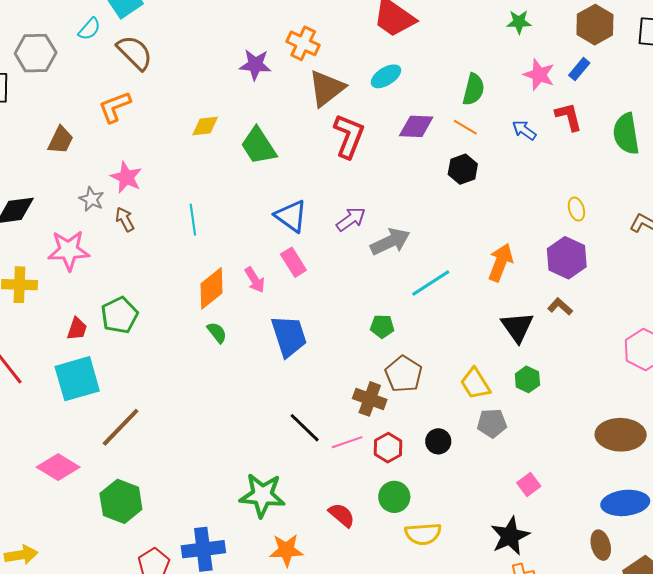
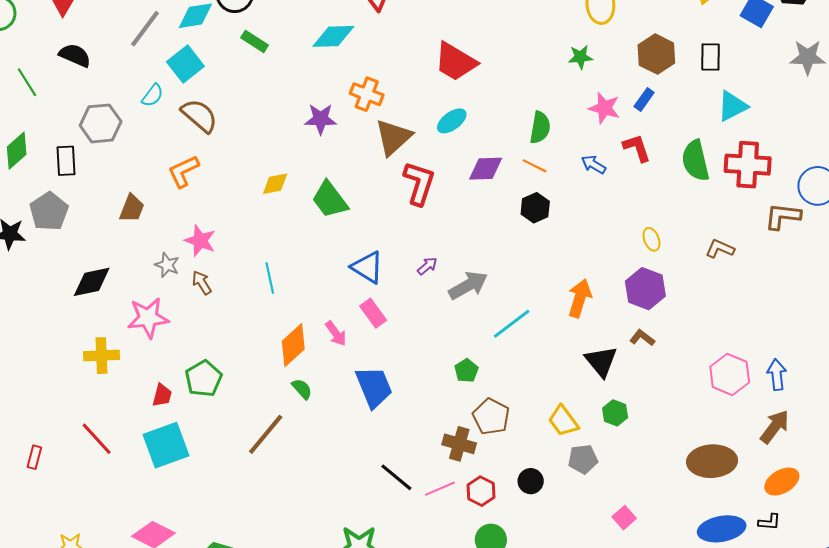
purple arrow: (351, 219) -> (427, 266), size x0.7
green pentagon: (382, 326) -> (466, 371), turned -30
brown line: (121, 427) -> (266, 434), moved

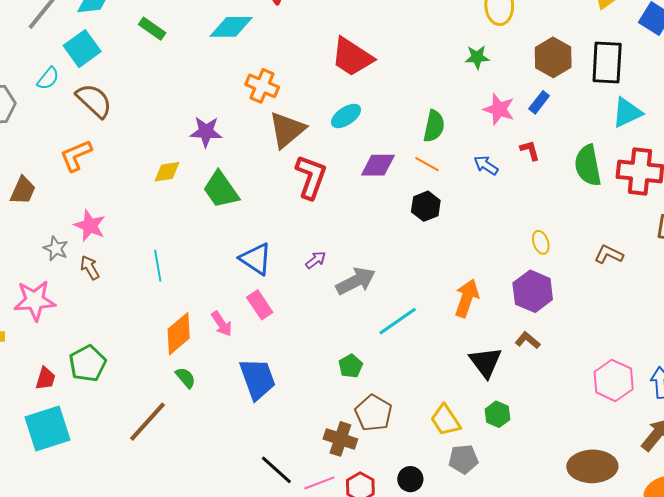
black rectangle: (710, 57) -> (607, 62), size x1.5
purple star: (321, 119) -> (206, 132), moved
red L-shape: (637, 148) -> (530, 150), size x0.7

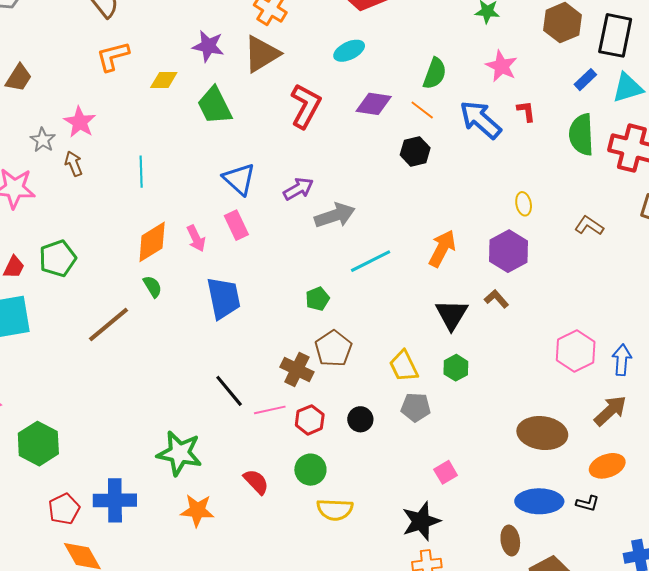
blue rectangle: (539, 102) -> (585, 80), moved
brown triangle: (287, 130) -> (262, 54), moved
orange L-shape: (76, 156) -> (113, 56), moved
blue arrow: (486, 165) -> (480, 120), size x1.8
purple arrow: (316, 260) -> (298, 189), size x1.4

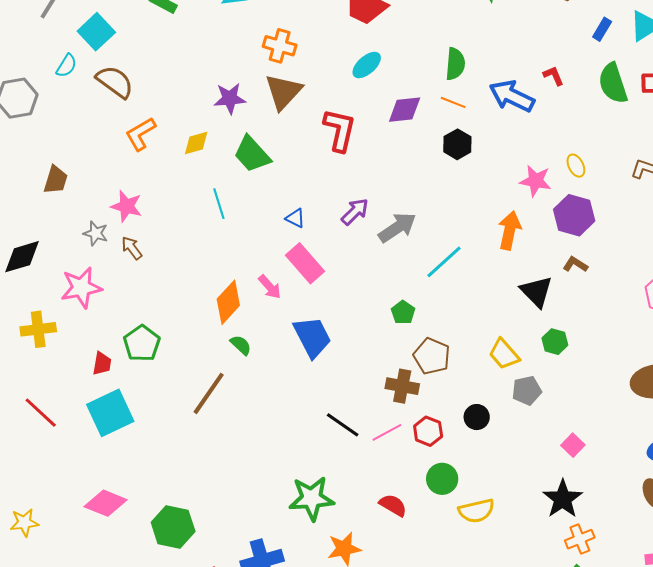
pink star: (501, 66) -> (536, 181), moved
cyan line: (141, 172) -> (219, 204), moved
blue triangle: (239, 179) -> (295, 218), size x0.6
pink rectangle: (236, 225) -> (305, 263), size x1.4

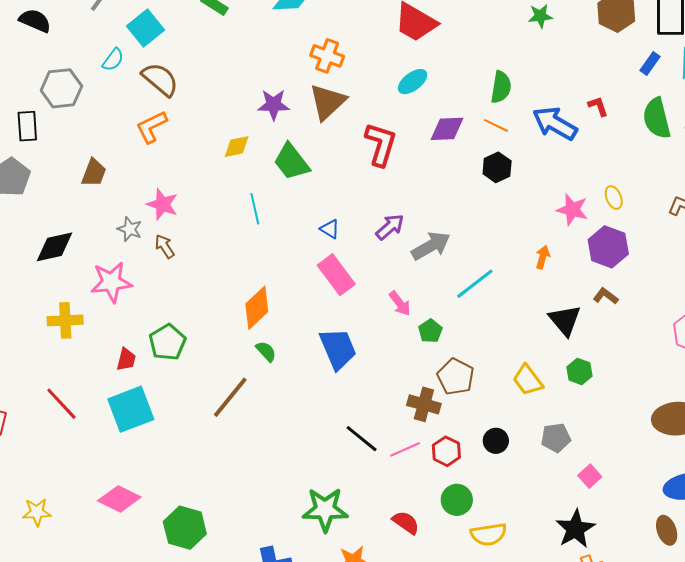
orange L-shape: (141, 134) -> (152, 127), moved
orange arrow: (510, 230) -> (543, 257), size x0.6
pink arrow: (270, 287) -> (400, 303), moved
gray pentagon: (527, 391) -> (556, 438), moved

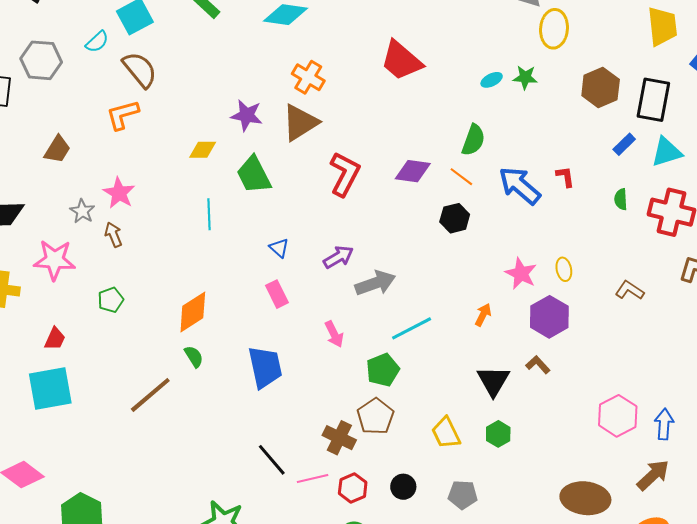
cyan ellipse: (413, 82) -> (492, 80), moved, size x0.7
green semicircle: (657, 118) -> (621, 199), size x0.5
pink rectangle: (336, 275) -> (277, 294), size x0.7
green pentagon: (430, 331) -> (383, 370), moved, size x1.4
green pentagon: (167, 342) -> (111, 300), moved, size x0.7

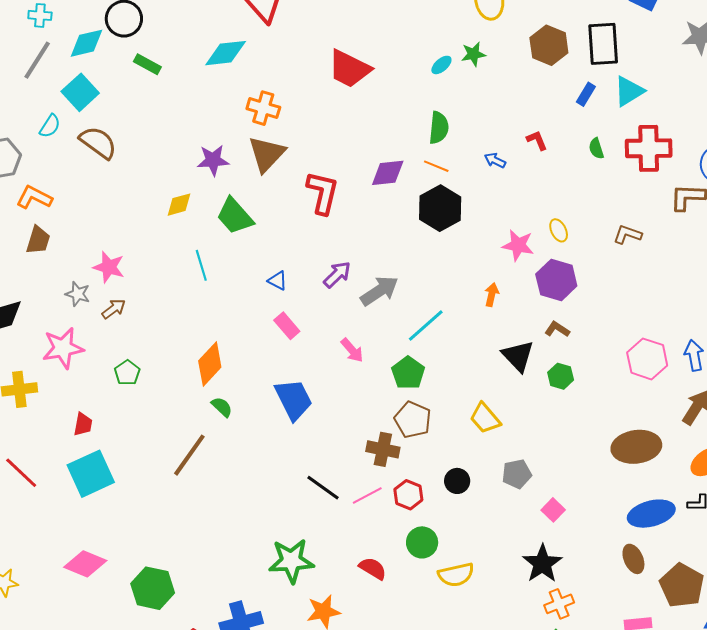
orange L-shape: (123, 115) -> (34, 197), moved, turned 57
blue arrow: (520, 186) -> (495, 160), size x0.5
black hexagon: (455, 218) -> (440, 208), size x1.5
brown arrow: (113, 235) -> (114, 309), turned 90
green hexagon: (498, 434) -> (561, 376), moved

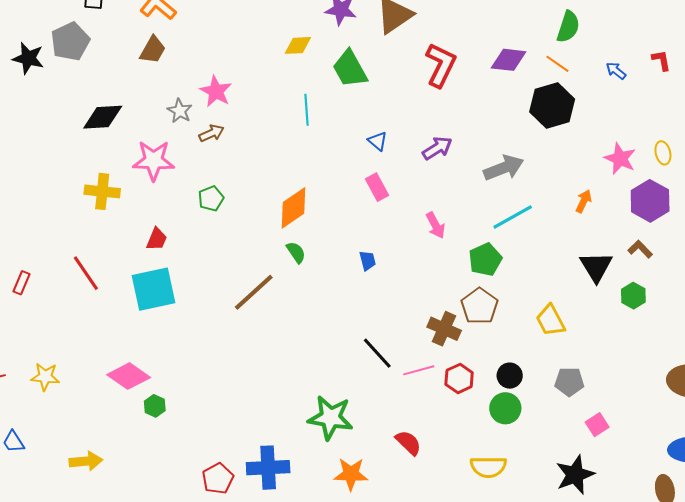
gray arrow: (379, 291) -> (504, 168), moved
blue trapezoid: (293, 399) -> (368, 261), size x0.5
green circle: (422, 542) -> (505, 408), moved
green hexagon: (153, 588) -> (155, 406), moved, size x0.5

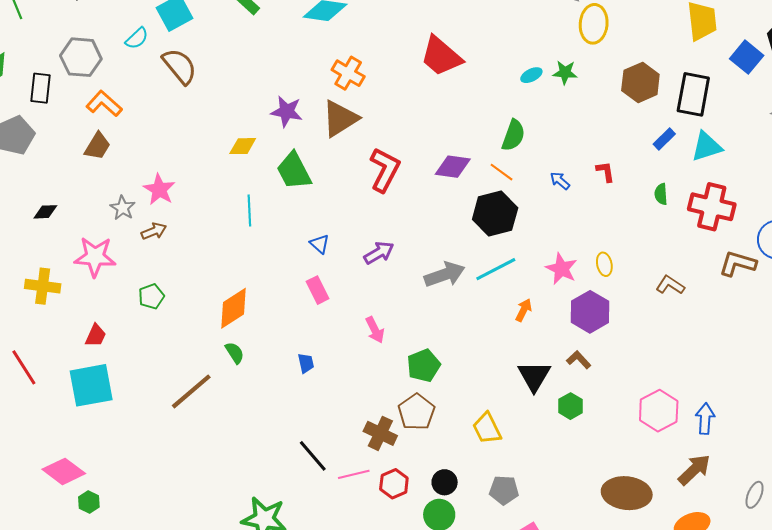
black diamond: (103, 117) -> (45, 212), size x0.6
cyan line: (513, 217) -> (496, 269), moved

